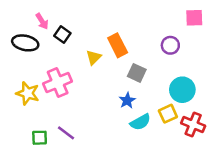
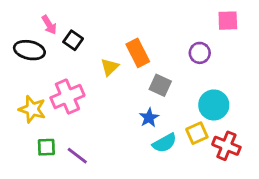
green square: (40, 138) -> (46, 147), moved

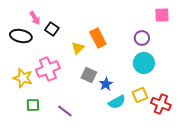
gray square: (160, 85) -> (89, 75), moved
cyan circle: (214, 105) -> (144, 63), moved
purple line: (77, 156) -> (65, 111), moved

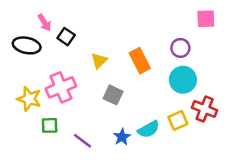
orange rectangle: (98, 38) -> (140, 61), moved
blue star: (106, 84) -> (122, 137), moved
red cross: (161, 104) -> (205, 109), moved
green square: (33, 105) -> (50, 125), moved

